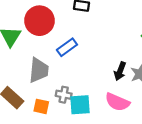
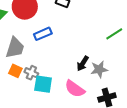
orange square: (41, 106) -> (15, 71), moved

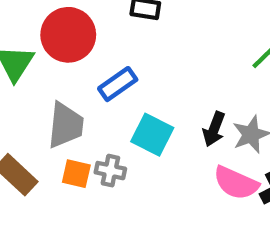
cyan square: (43, 84) -> (152, 135), moved, turned 30
pink semicircle: (75, 89) -> (236, 183), moved

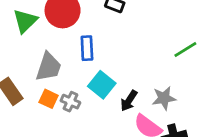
blue rectangle: (118, 84) -> (87, 48), turned -70
black arrow: (214, 129) -> (129, 101), moved

